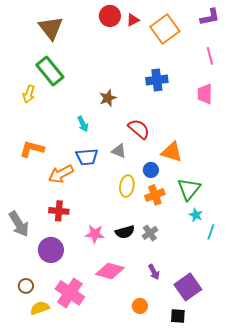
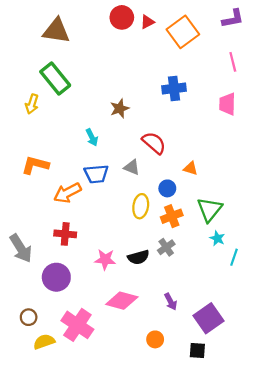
brown triangle: (51, 28) -> (56, 31), turned -44
orange triangle: (172, 152) -> (191, 168), size x0.6
gray cross: (150, 233) -> (166, 247), moved

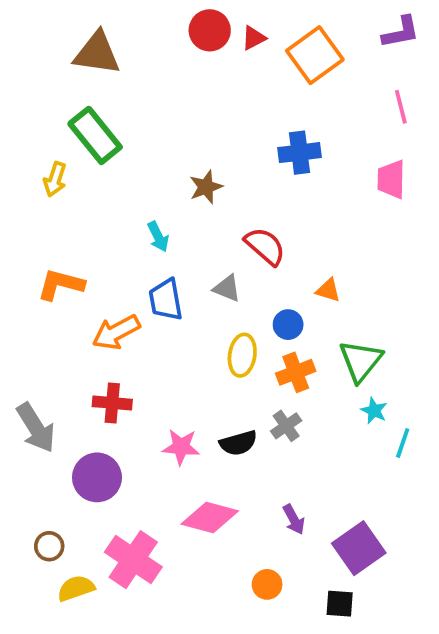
blue trapezoid: (96, 174) -> (166, 300), turned 85

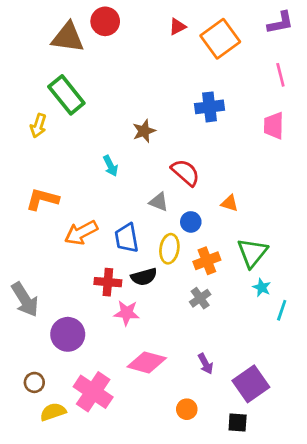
red circle: (210, 30) -> (105, 21), moved
blue trapezoid: (166, 300) -> (127, 238), moved
blue circle: (288, 325) -> (191, 222), moved
red cross: (112, 403) -> (108, 282), moved
black semicircle: (238, 443) -> (144, 277), moved

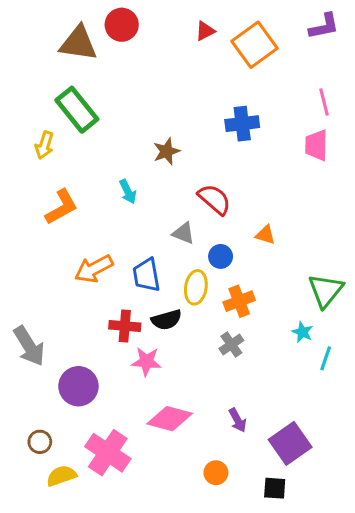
pink line: (280, 75) -> (324, 102), moved
orange L-shape: (42, 199) -> (61, 207), moved, turned 136
green triangle: (252, 253) -> (326, 290), moved

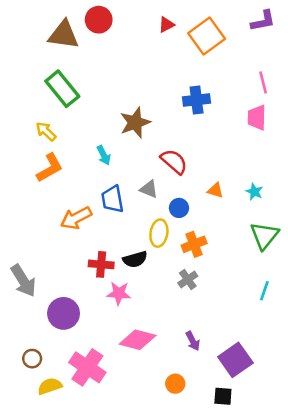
yellow arrow: (44, 145) -> (46, 131), moved, turned 115
brown star: (167, 151) -> (135, 123), size x1.4
blue trapezoid: (146, 275) -> (112, 199), moved
cyan star: (302, 332) -> (254, 192), moved

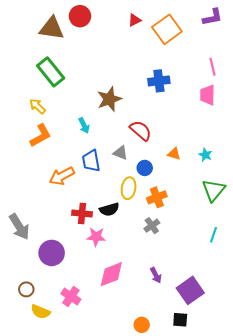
pink diamond: (138, 340) -> (111, 274), turned -36
pink cross: (87, 367) -> (71, 296), size x0.7
orange circle: (175, 384) -> (142, 325), moved
yellow semicircle: (50, 386) -> (40, 312), turned -138

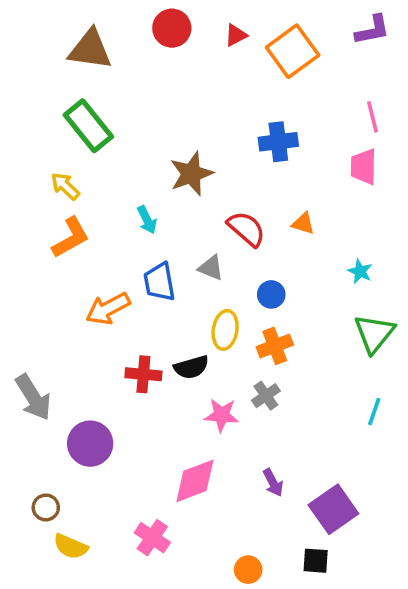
red circle: (80, 16) -> (172, 28), moved
orange triangle: (174, 154) -> (303, 223), moved
blue circle: (145, 168) -> (271, 294), moved
pink star: (96, 237) -> (222, 415), moved
pink cross: (71, 296) -> (152, 538), moved

